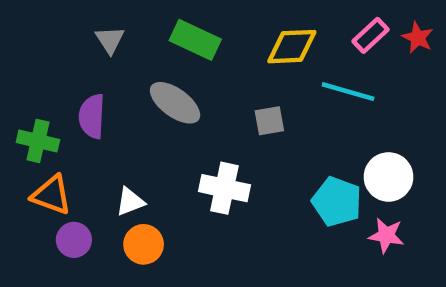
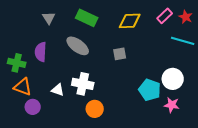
cyan line: (348, 92) -> (183, 41), moved
white cross: (224, 188) -> (83, 84), moved
white triangle: (130, 202) -> (58, 90), turned 40
orange circle: (144, 244) -> (95, 109), moved

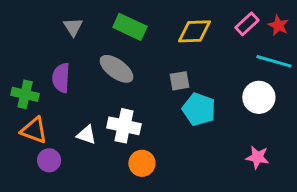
white circle: (173, 79) -> (259, 97), moved
cyan pentagon: (150, 90) -> (199, 109), moved

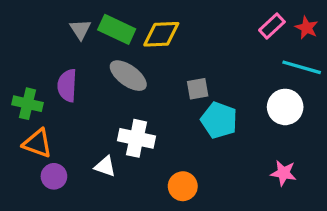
green rectangle: (130, 27) -> (117, 29), moved
yellow diamond: (194, 31) -> (161, 34), moved
white triangle: (87, 135) -> (105, 166), moved
orange circle: (142, 163) -> (183, 186), moved

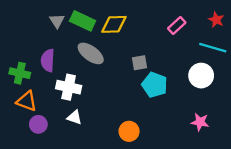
pink rectangle: (272, 26) -> (177, 26), moved
white cross: (136, 138) -> (69, 87), moved

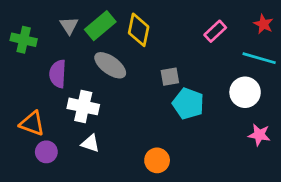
green rectangle: (83, 21) -> (100, 26), turned -65
yellow diamond: (114, 24) -> (139, 30), turned -76
green cross: (20, 73) -> (24, 40), moved
pink star: (200, 122) -> (259, 135), moved

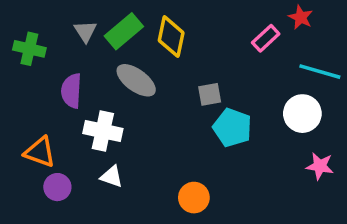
red star: (263, 24) -> (301, 17), moved

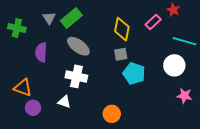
yellow diamond: (171, 37) -> (122, 29), moved
white cross: (103, 131) -> (76, 76), moved

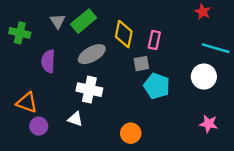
pink rectangle: (153, 22) -> (154, 40), moved, turned -35
yellow diamond: (122, 29) -> (124, 34), moved
gray ellipse: (78, 46) -> (92, 54), turned -65
pink star: (184, 96) -> (209, 124), moved

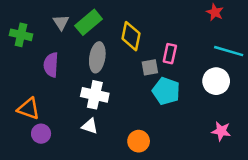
pink rectangle: (154, 40) -> (170, 54), moved
gray ellipse: (92, 54) -> (97, 57), turned -52
white triangle: (75, 119) -> (90, 126), moved

